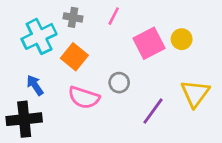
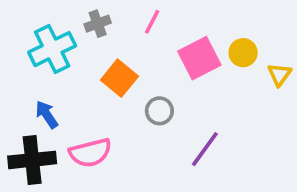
gray cross: (73, 17) -> (98, 24), turned -30
orange square: (74, 57) -> (119, 78), moved
yellow triangle: (195, 93) -> (279, 74), moved, size x0.6
pink semicircle: (84, 98) -> (90, 153), moved, turned -32

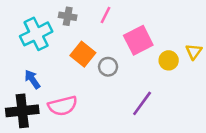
gray cross: (98, 24) -> (68, 16), turned 30
yellow circle: (243, 53) -> (169, 60), moved
gray circle: (159, 111) -> (108, 67), moved

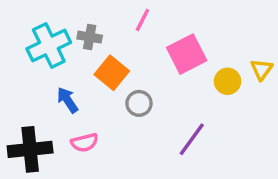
gray cross: (68, 16) -> (90, 37), moved
gray circle: (108, 67) -> (139, 103), moved
blue arrow: (32, 79) -> (68, 100), moved
pink semicircle: (63, 106) -> (85, 143), size x0.7

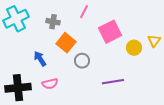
cyan cross: (49, 46) -> (16, 19), moved
purple line: (192, 139) -> (113, 82), turned 45

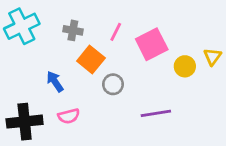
pink line: (84, 12) -> (116, 32), moved

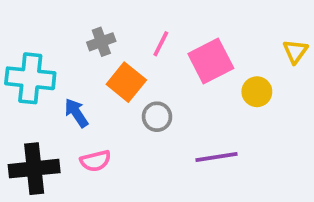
cyan cross: (22, 26) -> (30, 78), moved, turned 32
gray cross: (73, 30) -> (101, 42), turned -30
yellow triangle: (212, 57) -> (295, 51), moved

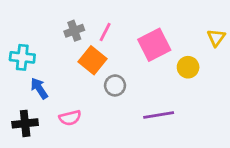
pink line: (161, 44) -> (105, 32), moved
cyan cross: (30, 78) -> (22, 57), size x0.7
blue arrow: (76, 113) -> (39, 88), moved
black cross: (34, 169) -> (25, 123), size x0.7

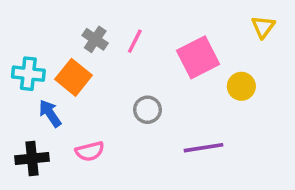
gray cross: (74, 31) -> (95, 39), turned -36
yellow triangle: (216, 38) -> (263, 27), moved
orange square: (93, 60) -> (73, 77), moved

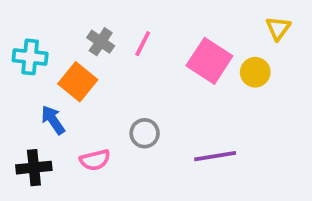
pink square: (198, 57) -> (209, 61), turned -30
cyan cross: (28, 74) -> (30, 57), moved
yellow circle: (241, 86) -> (255, 72), moved
gray circle: (148, 110) -> (145, 133), moved

